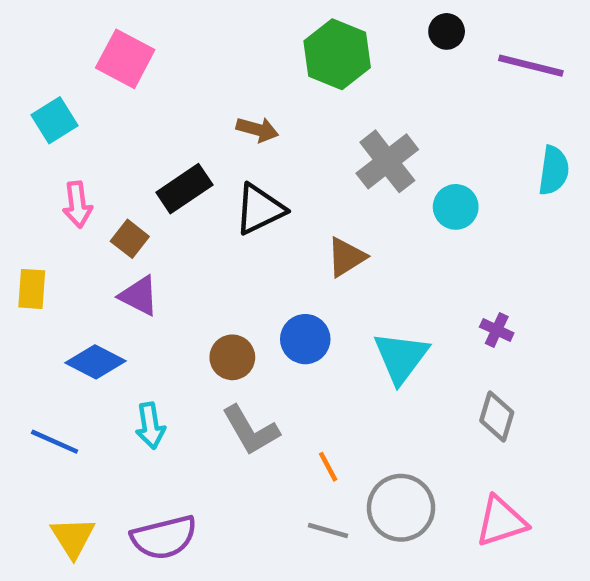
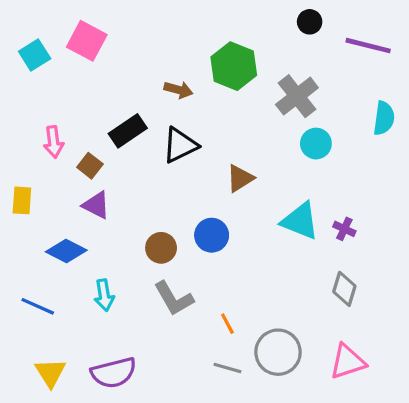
green hexagon: (337, 54) -> (234, 66), moved
cyan square: (55, 120) -> (35, 55), moved
gray cross: (387, 161) -> (297, 96), moved
cyan triangle: (401, 357) -> (300, 221), moved, turned -45

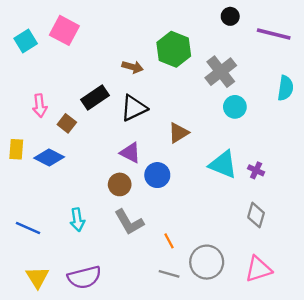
purple triangle: (96, 205) -> (130, 153), moved
blue diamond: (66, 251) -> (49, 157), moved

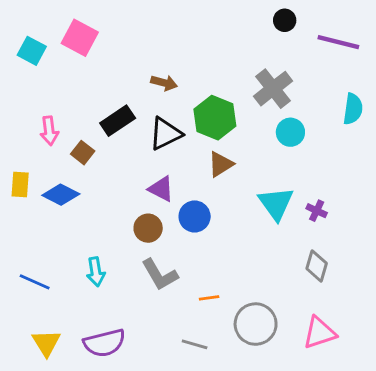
cyan square: (26, 41) -> (32, 51), turned -30
green hexagon: (174, 49) -> (215, 118), moved
cyan triangle: (223, 164) -> (276, 203), turned 32
orange line: (169, 241) -> (209, 298), turned -70
gray line: (169, 274) -> (195, 344), moved

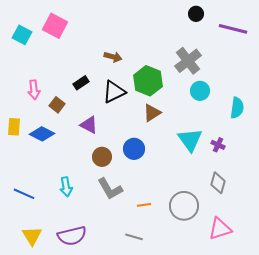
cyan semicircle: (353, 109) -> (237, 108), moved
black rectangle: (118, 121) -> (81, 83), size x0.7
purple triangle: (161, 189) -> (89, 125), moved
gray circle: (256, 324) -> (184, 206), moved

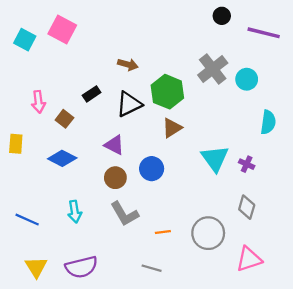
cyan circle: (200, 91) -> (247, 79), moved
purple triangle: (89, 125) -> (114, 145), moved
blue diamond: (42, 134) -> (62, 158), moved

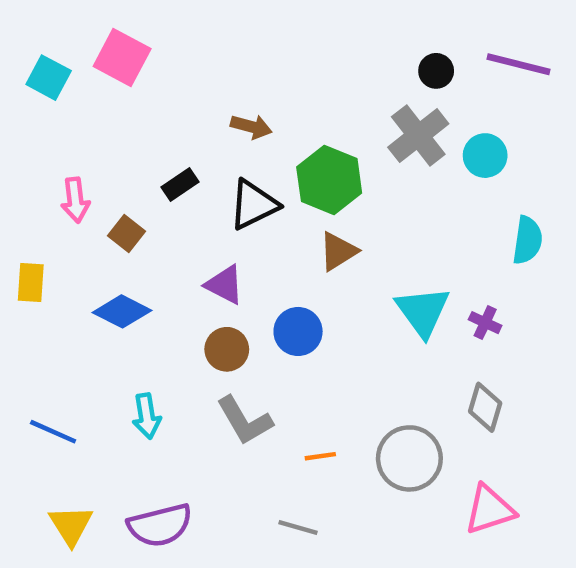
black circle: (222, 16) -> (436, 71), moved

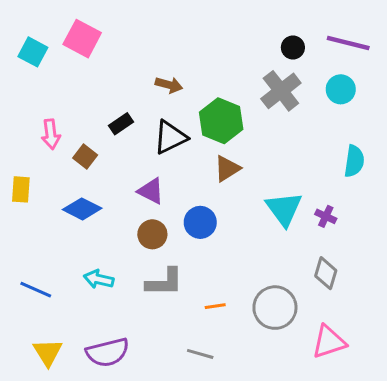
cyan circle: (485, 156) -> (341, 89), moved
cyan arrow: (147, 416) -> (99, 279), turned 112
gray L-shape: (245, 421) -> (164, 282), turned -60

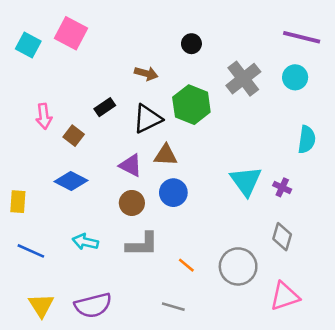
black circle: (293, 47) -> (191, 44), moved
brown triangle: (227, 169) -> (166, 155), moved, turned 35
yellow rectangle: (21, 189) -> (18, 202), moved
orange line: (215, 306) -> (186, 265), turned 48

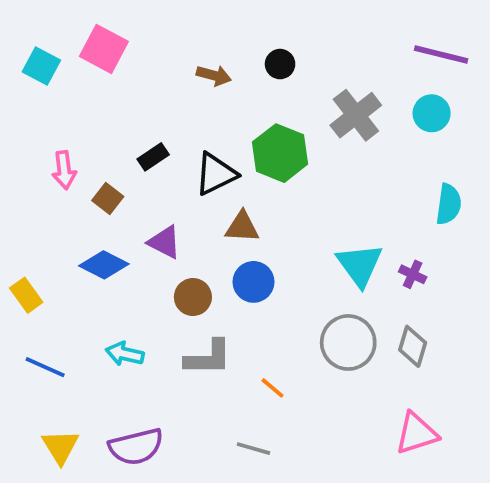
brown arrow: (146, 73) -> (214, 75), moved
purple triangle: (131, 165) -> (165, 242), moved
yellow rectangle: (18, 202) -> (26, 295), turned -40
gray circle: (238, 266) -> (348, 342), moved

